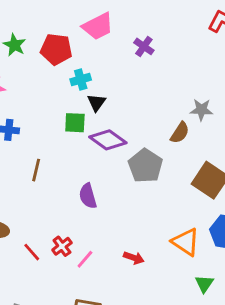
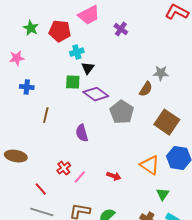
red line: (32, 252) -> (41, 189), moved

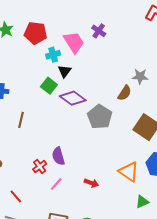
pink trapezoid: (89, 15) -> (74, 42), moved, turned -95
green square: (73, 82) -> (49, 86), turned 35
purple semicircle: (82, 133) -> (58, 156), moved
red cross: (64, 168) -> (40, 166), moved
green triangle: (163, 194) -> (142, 202), turned 32

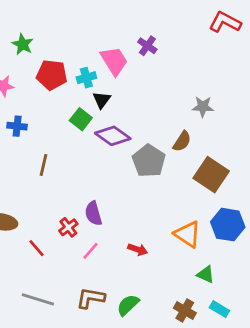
red pentagon: (36, 33) -> (52, 75), moved
brown semicircle: (125, 93) -> (182, 141), moved
red line: (16, 196) -> (36, 248), moved
green triangle: (142, 202) -> (206, 274), turned 48

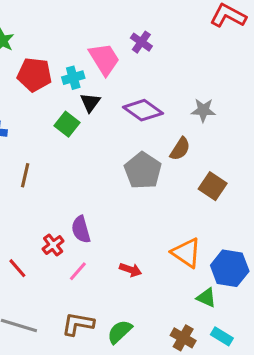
purple diamond: (113, 136) -> (143, 110), moved
brown square: (211, 175) -> (213, 186), size x0.7
blue hexagon: (228, 225) -> (230, 268), moved

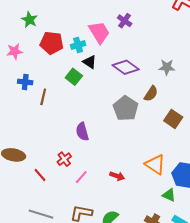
black triangle: (90, 102) -> (90, 62), turned -32
brown line: (25, 175) -> (43, 97), moved
purple semicircle: (81, 229) -> (82, 132), moved

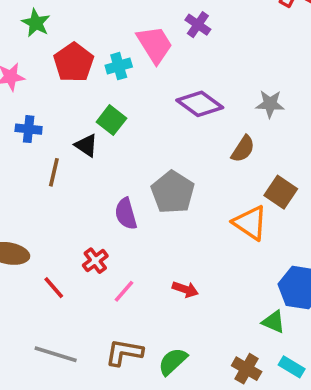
red pentagon: (52, 43) -> (74, 62), turned 30
black triangle: (90, 62) -> (86, 145), moved
brown line: (43, 97) -> (54, 172), moved
gray pentagon: (126, 108) -> (173, 192), moved
orange triangle: (155, 164) -> (250, 223), moved

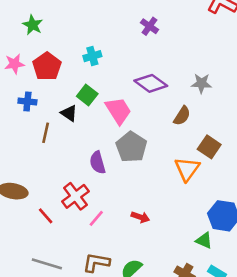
pink trapezoid: (155, 44) -> (118, 111), moved
red pentagon: (74, 62) -> (47, 66), moved
orange triangle: (250, 223) -> (187, 169), turned 32
red cross: (95, 261) -> (75, 196), size x1.5

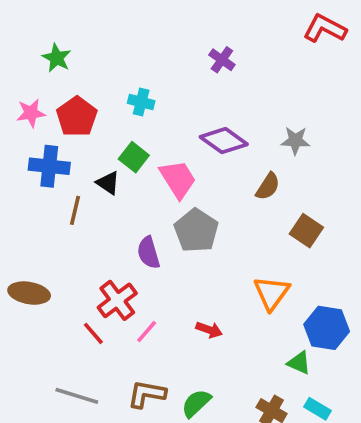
cyan cross: (92, 56) -> (141, 102), turned 30
blue cross: (27, 102) -> (49, 166), size x1.5
orange triangle: (187, 169) -> (272, 293), moved
red line: (46, 216) -> (93, 333), moved

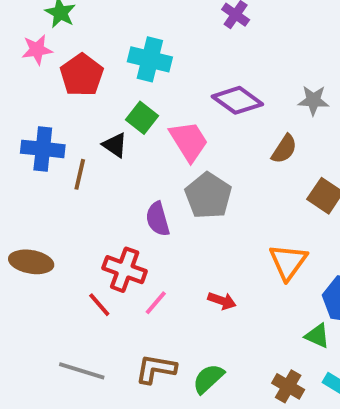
cyan cross: (141, 102) -> (150, 59), size x1.5
pink star: (31, 113) -> (37, 50), moved
blue cross: (49, 166) -> (43, 149), moved
red cross: (117, 300) -> (125, 270), turned -33

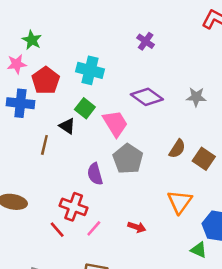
blue cross: (43, 149) -> (20, 103), moved
brown semicircle: (284, 149) -> (177, 149), moved

